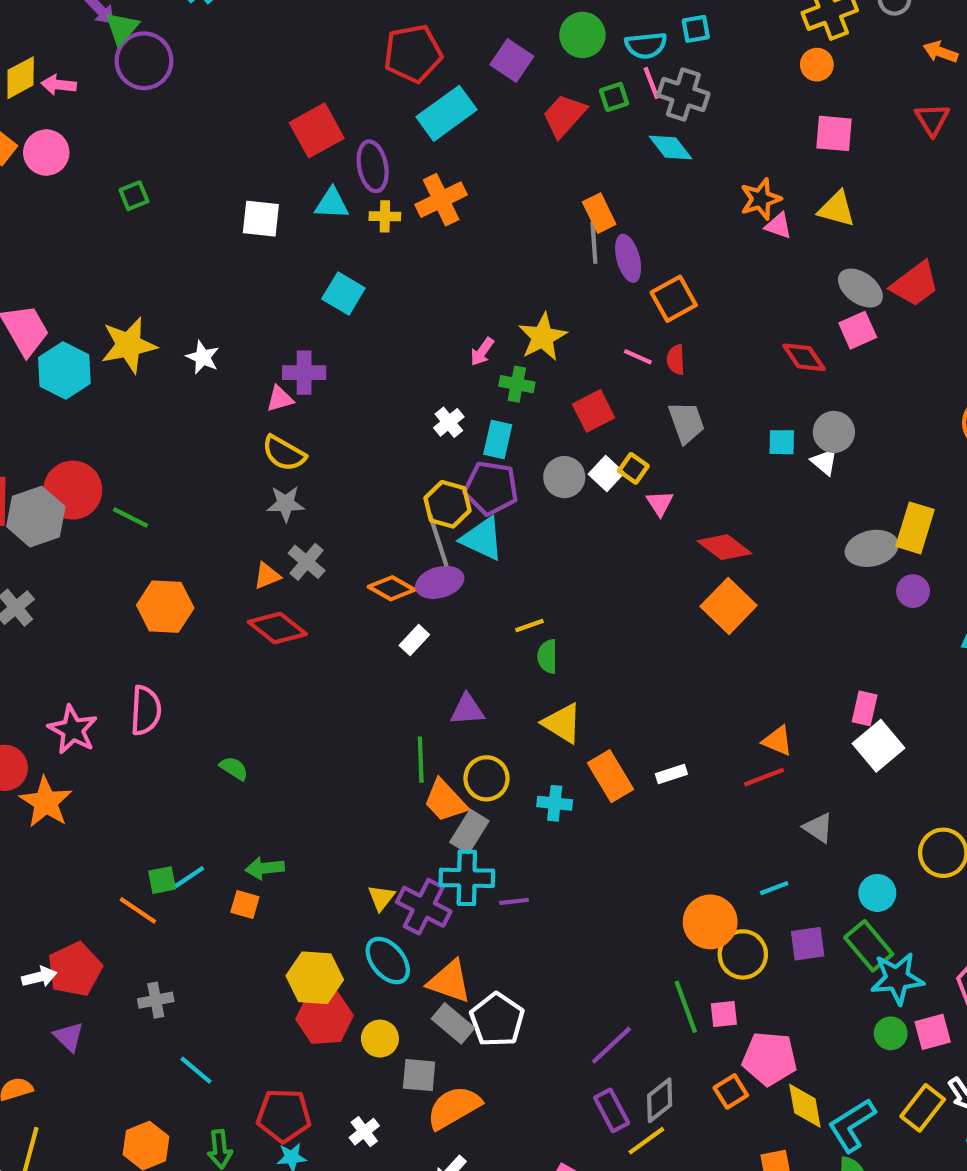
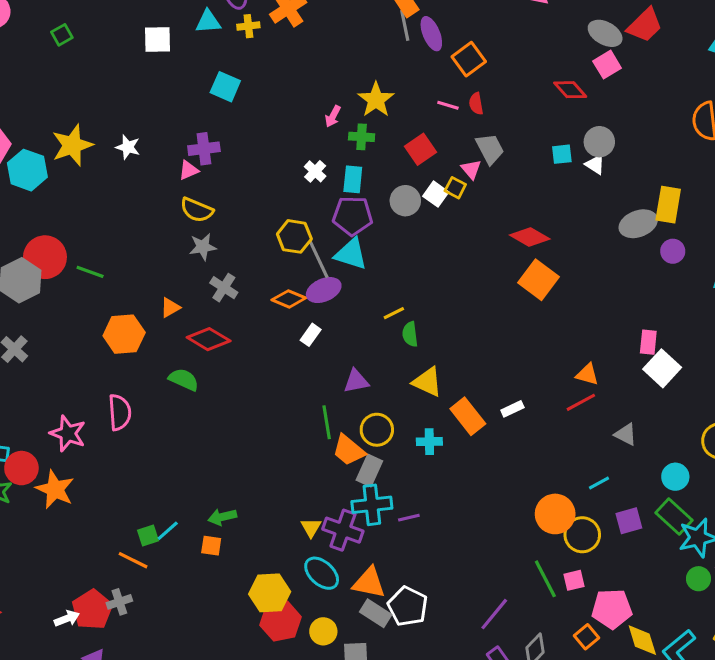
pink triangle: (660, 503) -> (471, 169), moved
yellow hexagon: (447, 504) -> (294, 236), moved
orange triangle: (267, 576) -> (170, 308), moved
green semicircle: (234, 768) -> (184, 380), moved, size x1.4
gray cross: (156, 1000) -> (119, 602), moved

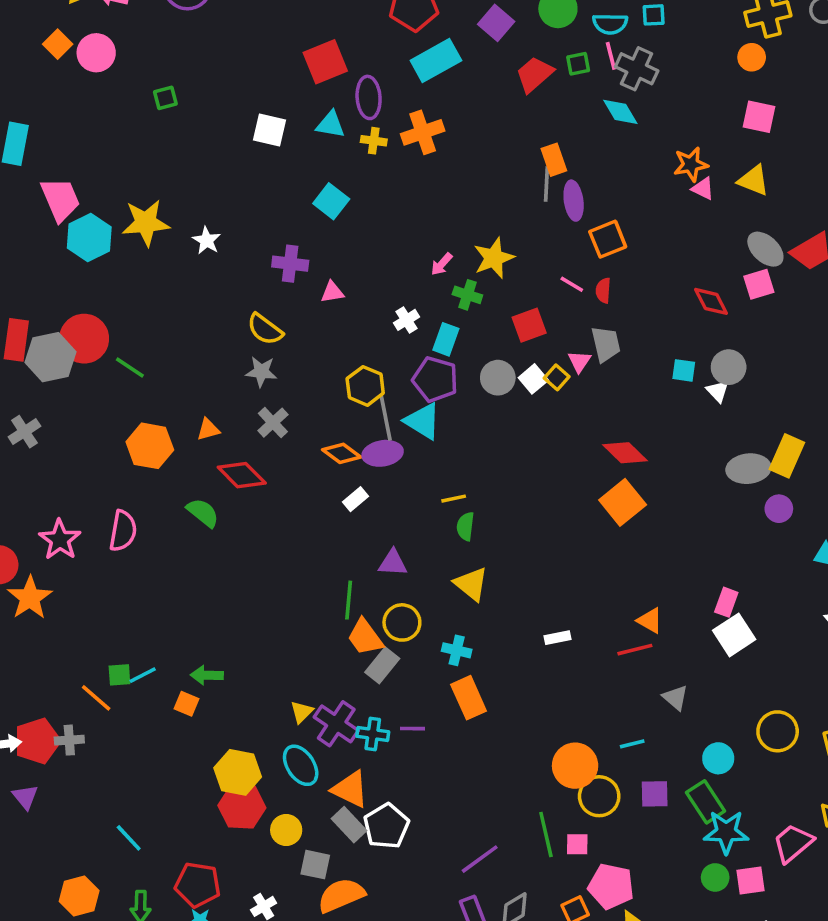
pink triangle: (189, 170) -> (332, 292), moved
orange rectangle: (468, 416) -> (469, 698), moved
cyan cross: (372, 505) -> (373, 734), moved, size x0.7

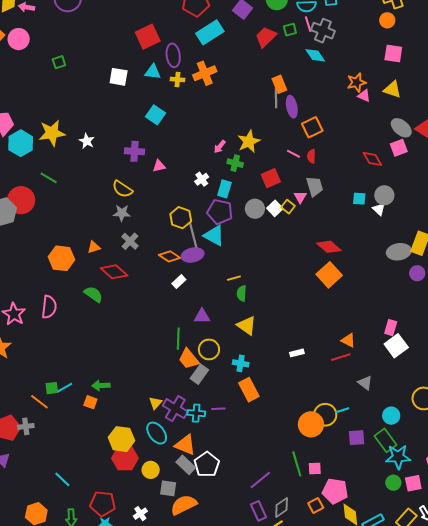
green line: (130, 367) -> (49, 178), moved
yellow circle: (599, 796) -> (325, 415), moved

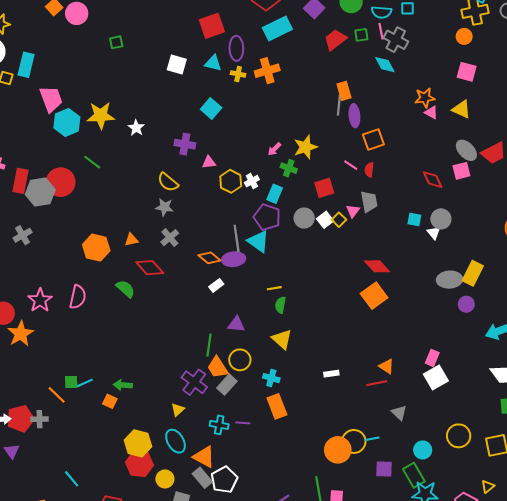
yellow hexagon: (181, 218) -> (231, 181), moved
purple cross: (175, 409) -> (194, 382), moved

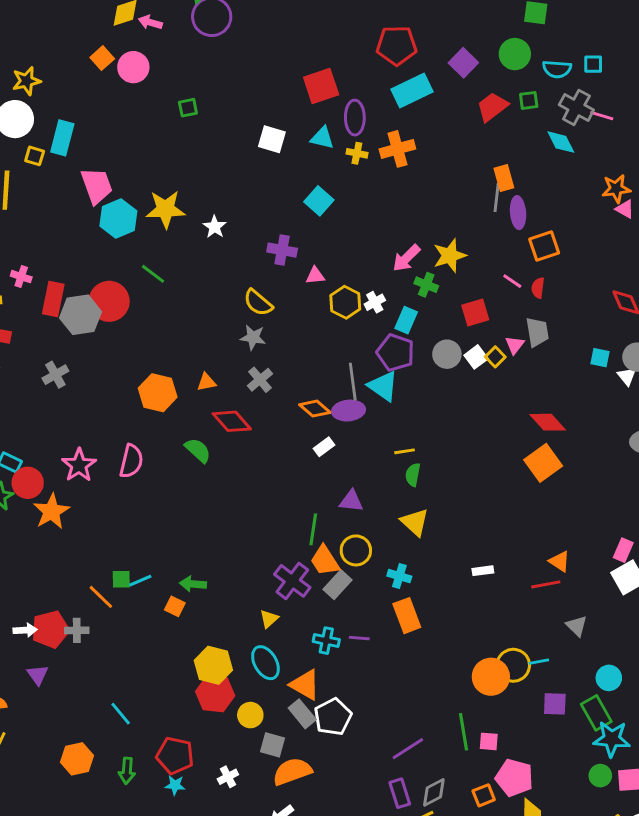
pink line: (381, 31) -> (602, 116), moved, turned -63
pink arrow: (274, 149) -> (406, 258), size x1.5

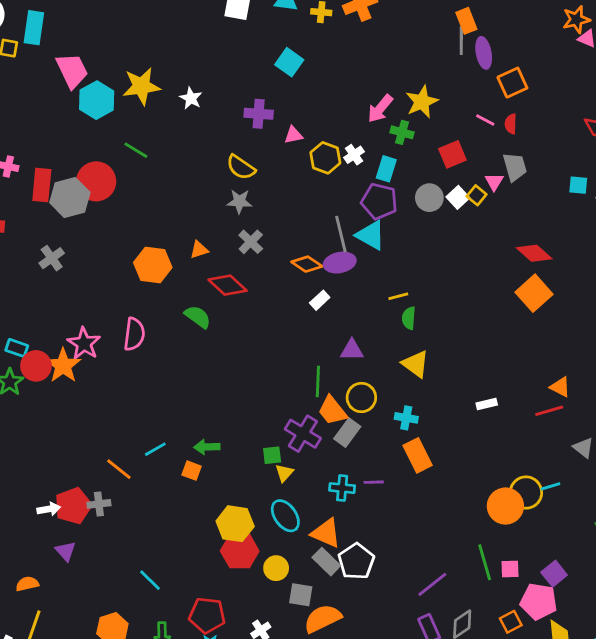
orange star: (51, 511) -> (63, 366), moved
green square: (121, 579) -> (272, 455), moved
purple square: (555, 704) -> (554, 574), moved, turned -35

